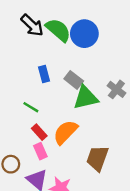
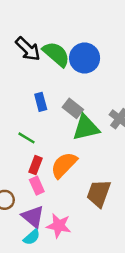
red rectangle: (39, 132) -> (36, 165), turned 63

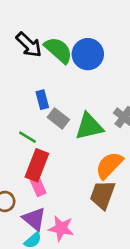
gray rectangle: (73, 108) -> (58, 118), moved
red rectangle: (36, 165) -> (37, 165), size x1.6
orange semicircle: (64, 165) -> (109, 165), moved

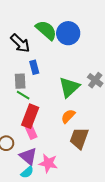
black arrow: (29, 45) -> (20, 43), moved
gray rectangle: (58, 118) -> (20, 81), moved, turned 49
green triangle: (89, 126) -> (69, 87), turned -30
orange semicircle: (109, 165) -> (68, 116), moved, size x0.7

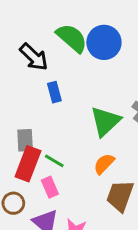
gray rectangle: (20, 81) -> (25, 140), moved
green line: (23, 95) -> (54, 161), moved
red rectangle: (30, 116) -> (28, 164), moved

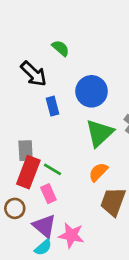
green semicircle: (72, 38) -> (61, 48), moved, size x0.6
blue circle: (104, 42) -> (92, 91), moved

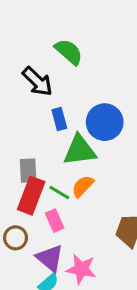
green semicircle: (61, 48) -> (69, 52), size x1.4
blue circle: (92, 91) -> (105, 122), moved
green triangle: (100, 133) -> (80, 150), moved, turned 36
orange semicircle: (98, 172) -> (83, 186), moved

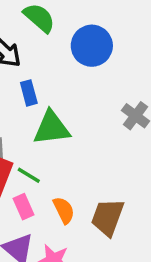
blue circle: (105, 122) -> (92, 46), moved
orange semicircle: (83, 186) -> (64, 210), moved, turned 110

